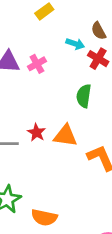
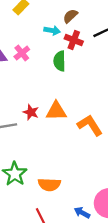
brown semicircle: (99, 31) -> (70, 16), turned 84
green semicircle: (84, 96) -> (60, 61), moved

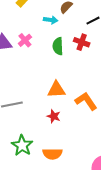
red cross: (74, 40) -> (82, 42), moved
red star: (31, 112) -> (54, 116), moved

